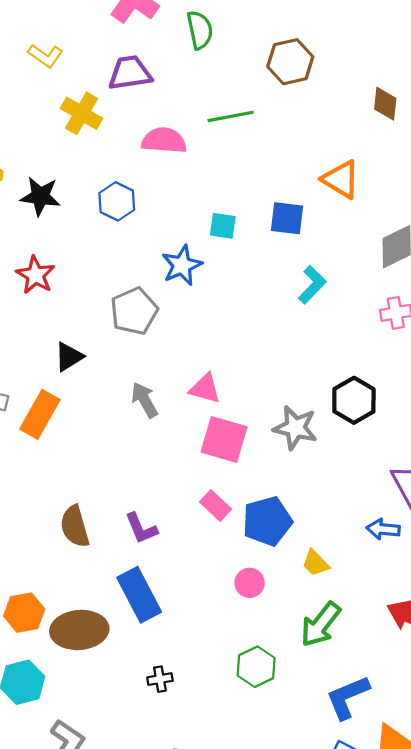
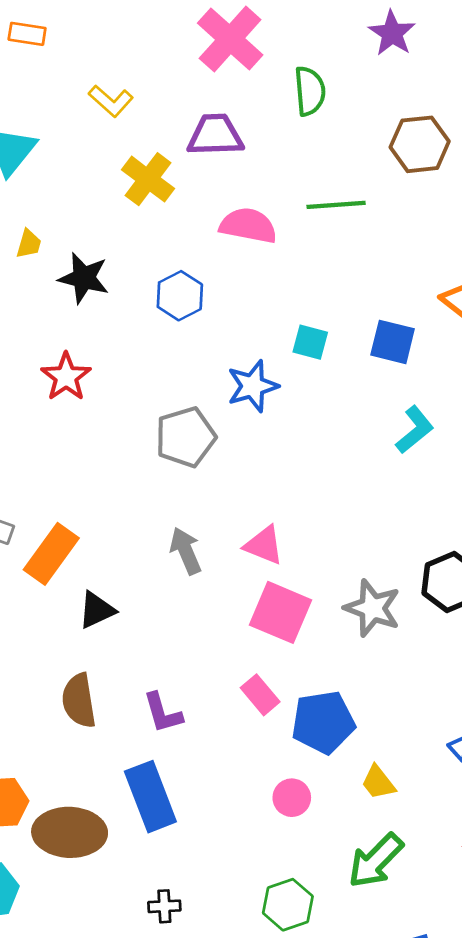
black triangle: (69, 357) -> (97, 610), moved

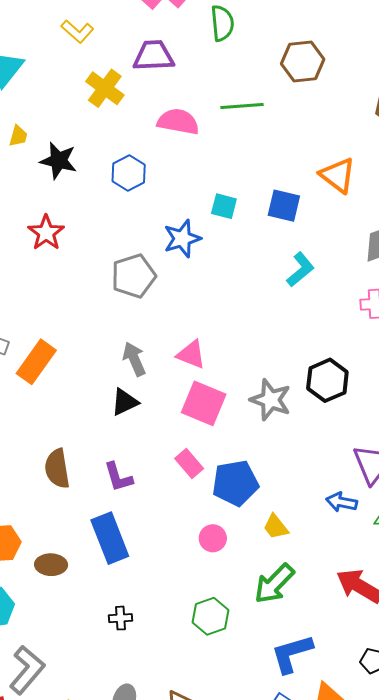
black triangle: (97, 610) -> (125, 402), moved
brown ellipse: (70, 832) -> (51, 565), size x0.6

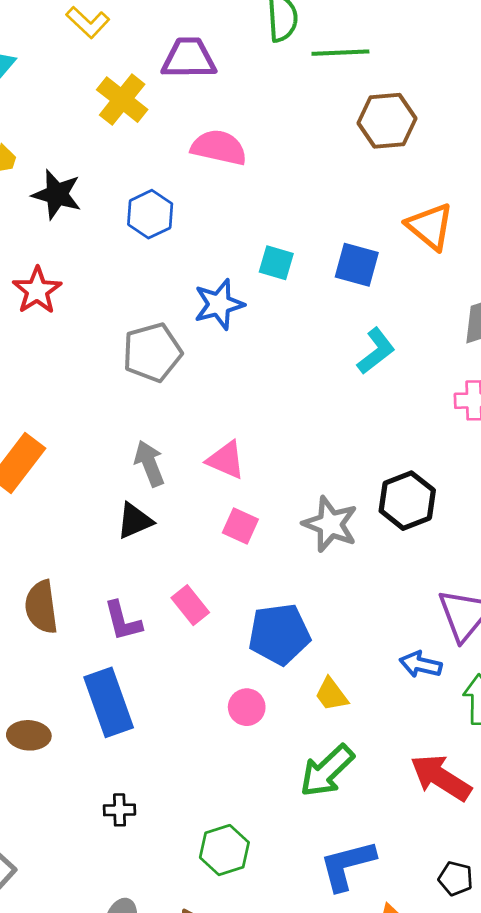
brown hexagon: (303, 61) -> (387, 121), moved
green line: (242, 106) -> (340, 53), moved
pink square: (204, 403) -> (240, 526), size x0.6
pink rectangle: (189, 463) -> (190, 605), moved
green hexagon: (210, 616) -> (224, 850), moved

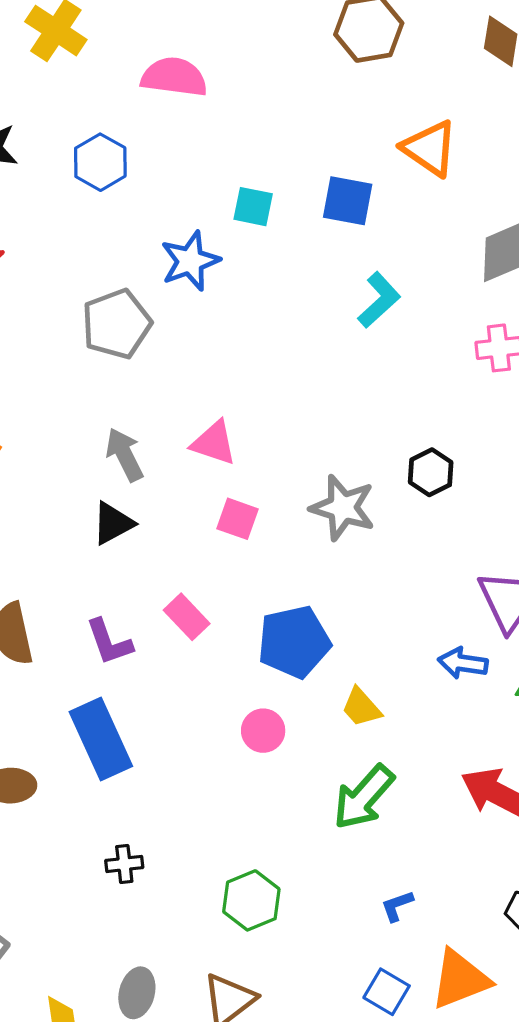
black hexagon: (407, 501) -> (431, 472), size x0.7
blue L-shape: (347, 865) -> (397, 906), size x0.5

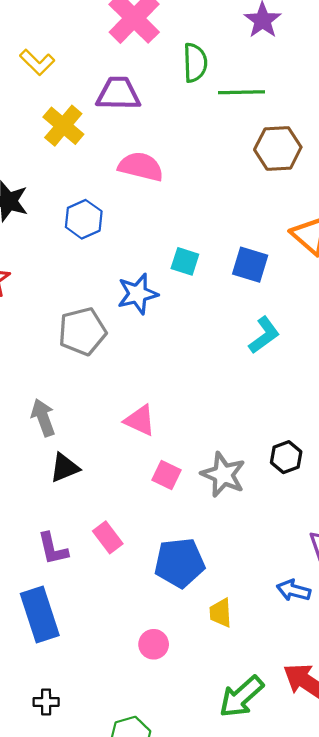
gray arrow: (125, 455) -> (43, 418), moved
pink square: (238, 519) -> (167, 475), moved
yellow trapezoid: (361, 707) -> (221, 613), turned 32
pink circle: (263, 731) -> (154, 644), moved
green arrow: (364, 797) -> (241, 697), moved

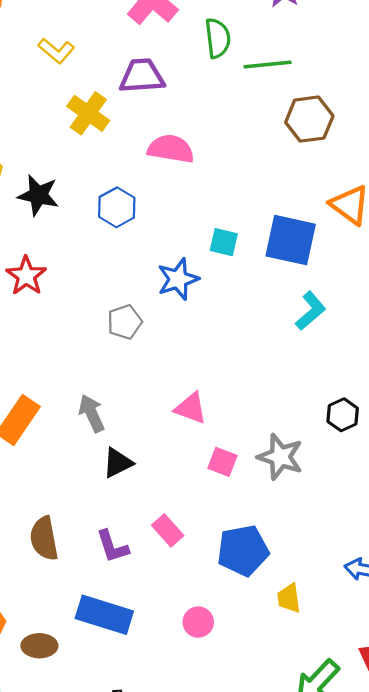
blue square: (250, 265) -> (291, 240), size x1.4
gray pentagon: (82, 331) -> (125, 322), size x0.7
black hexagon: (286, 457) -> (343, 415), moved
blue rectangle: (40, 615) -> (104, 615), turned -50
pink circle: (154, 644) -> (198, 622), moved

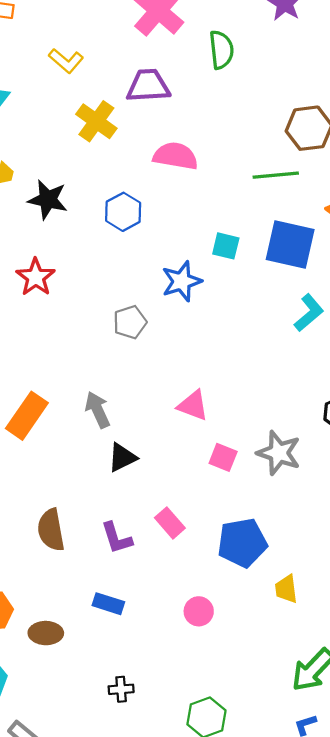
green line: (268, 65) -> (276, 175), moved
blue rectangle: (104, 615) -> (108, 604), size x0.6

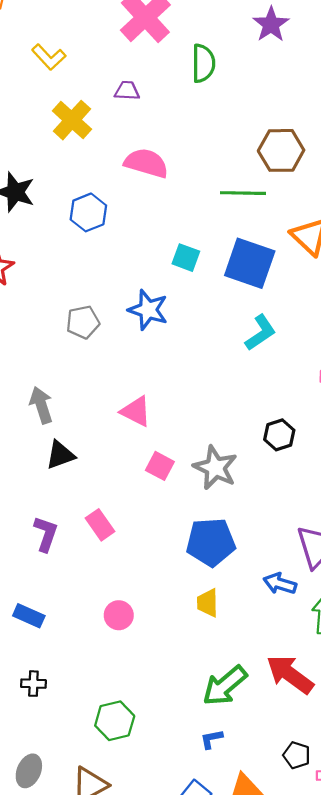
purple trapezoid: (148, 86) -> (127, 91), size x0.6
blue star: (182, 281) -> (148, 310), moved, turned 30
purple L-shape: (117, 538) -> (46, 534), turned -150
blue pentagon: (242, 543) -> (211, 542), moved
blue rectangle: (108, 604) -> (29, 616), moved

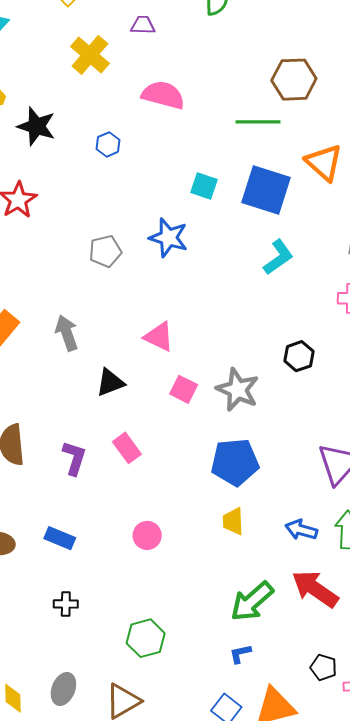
blue hexagon: (88, 212) -> (108, 144), size x0.7
black triangle: (60, 455) -> (110, 382), moved
blue arrow: (280, 584) -> (301, 530), moved

